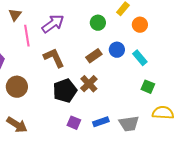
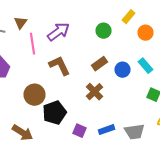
blue circle: (117, 50) -> (122, 70), moved
brown circle: (17, 87) -> (34, 95), moved
black pentagon: (65, 91) -> (54, 113), moved

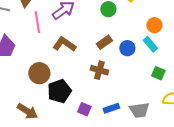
orange circle: (146, 33) -> (154, 25), moved
brown L-shape: (60, 66) -> (64, 44), turned -30
brown cross: (94, 92) -> (99, 70), turned -30

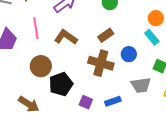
pink line: (37, 22) -> (36, 28), moved
blue circle: (127, 48) -> (129, 54), moved
brown cross: (99, 70) -> (101, 63), size x1.4
gray trapezoid: (139, 110) -> (141, 85), moved

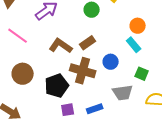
pink line: (36, 28) -> (18, 36), turned -45
brown L-shape: (66, 37) -> (61, 46), moved
black pentagon: (61, 84) -> (57, 86), moved
purple square: (86, 102) -> (68, 110), turned -32

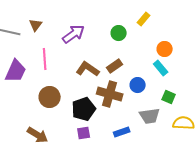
pink line: (18, 36) -> (45, 59), turned 50
purple square: (68, 110) -> (84, 133), moved

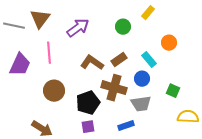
brown triangle: (36, 25) -> (40, 19), size x1.5
cyan rectangle: (161, 68) -> (149, 60), moved
gray trapezoid: (150, 116) -> (141, 104), moved

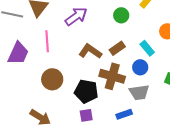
black pentagon: (88, 103) -> (86, 91), turned 30

